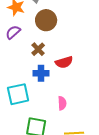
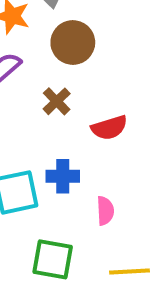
blue cross: (41, 73) -> (63, 176), moved

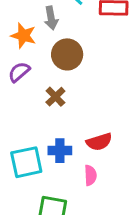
red semicircle: (109, 128) -> (99, 142), moved

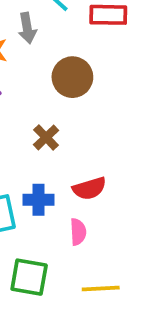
brown circle: (67, 54) -> (72, 77), moved
brown cross: (55, 97) -> (46, 137), moved

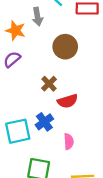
red semicircle: (89, 188) -> (68, 101), moved
blue cross: (38, 200) -> (44, 122), turned -36

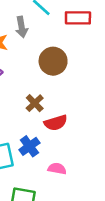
pink semicircle: (69, 142) -> (57, 169), turned -77

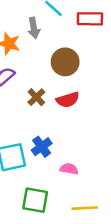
brown cross: (35, 103) -> (36, 97), moved
red semicircle: (56, 123) -> (68, 100), moved

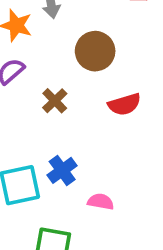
red semicircle: (68, 100) -> (124, 104), moved

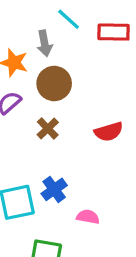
brown circle: (95, 51) -> (54, 83), moved

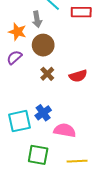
brown cross: (48, 128) -> (47, 74), moved
pink semicircle: (88, 217) -> (65, 130), size x1.5

